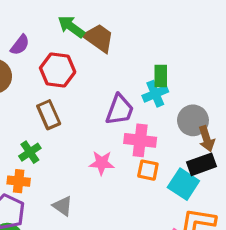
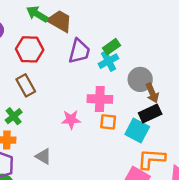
green rectangle: (161, 76) -> (111, 47), turned 60
purple trapezoid: (120, 110) -> (79, 51), moved

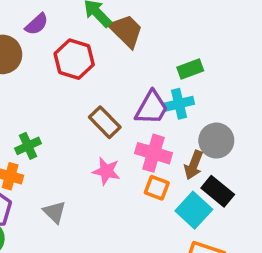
green rectangle: (111, 47) -> (190, 69), moved
purple trapezoid: (79, 51) -> (152, 108), moved
brown rectangle: (26, 85) -> (105, 122), moved, turned -30
brown arrow: (152, 93) -> (194, 165), moved, turned 30
black rectangle: (150, 113) -> (218, 191), turned 50

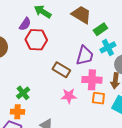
purple semicircle: (37, 24) -> (25, 24), moved
brown trapezoid: (126, 31) -> (81, 15), moved
cyan cross: (179, 104) -> (108, 47), moved

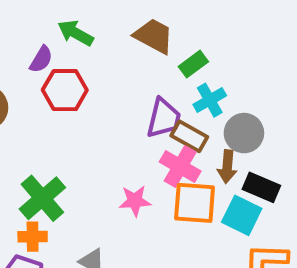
brown rectangle: (61, 70) -> (189, 136), moved
pink cross: (92, 80) -> (180, 166), turned 30
green cross: (23, 93) -> (42, 198), size x1.6
orange square: (98, 98) -> (195, 203), size x1.6

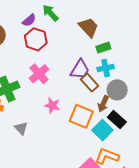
pink cross: (180, 166) -> (39, 74), moved

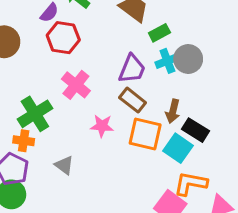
brown rectangle: (90, 83) -> (133, 100), moved
gray circle: (117, 90) -> (188, 59), moved

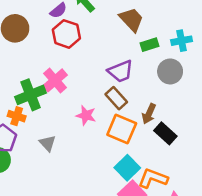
cyan cross: (167, 61) -> (182, 41), moved
purple trapezoid: (132, 69) -> (120, 71), turned 36
pink cross: (76, 85) -> (55, 80), moved
cyan square: (178, 148) -> (127, 168), moved

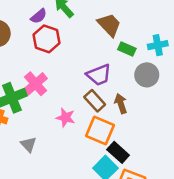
green rectangle: (150, 45) -> (127, 49), turned 42
brown arrow: (149, 114) -> (121, 104), moved, turned 138
black rectangle: (165, 133) -> (118, 152), moved

